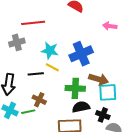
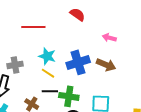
gray cross: (17, 42) -> (15, 65), moved
black line: (36, 74) -> (50, 91), moved
brown arrow: (99, 79) -> (106, 65), moved

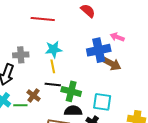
cyan star: (47, 56) -> (54, 49), turned -30
blue cross: (78, 62) -> (99, 50), moved
yellow line: (48, 73) -> (53, 66), turned 40

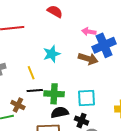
cyan star: (54, 49) -> (52, 54), moved
blue cross: (99, 50) -> (104, 45), moved

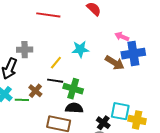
yellow line: (31, 73) -> (56, 63), turned 48
cyan square: (87, 98) -> (120, 111), moved
black cross: (81, 121) -> (103, 123), moved

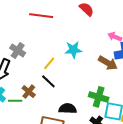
gray cross: (25, 50) -> (18, 51), turned 35
black line: (55, 81) -> (48, 81), turned 35
green cross: (73, 89) -> (99, 97), moved

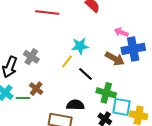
gray cross: (18, 51) -> (31, 57), moved
yellow line: (49, 63) -> (67, 61), moved
black line: (48, 81) -> (85, 74), moved

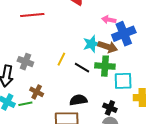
cyan star: (80, 46) -> (91, 44), moved
green cross: (106, 93) -> (105, 66), moved
cyan square: (121, 107) -> (123, 81), moved

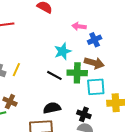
blue cross: (124, 34) -> (95, 40), size x0.6
brown arrow: (108, 47) -> (94, 63), moved
yellow line: (61, 59) -> (16, 70), moved

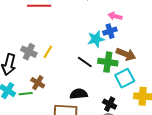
blue cross: (95, 40) -> (110, 31), moved
cyan square: (96, 87) -> (125, 78), turned -30

